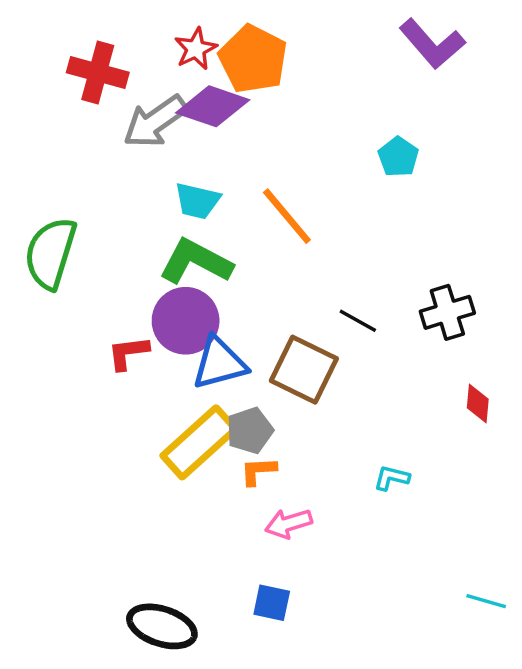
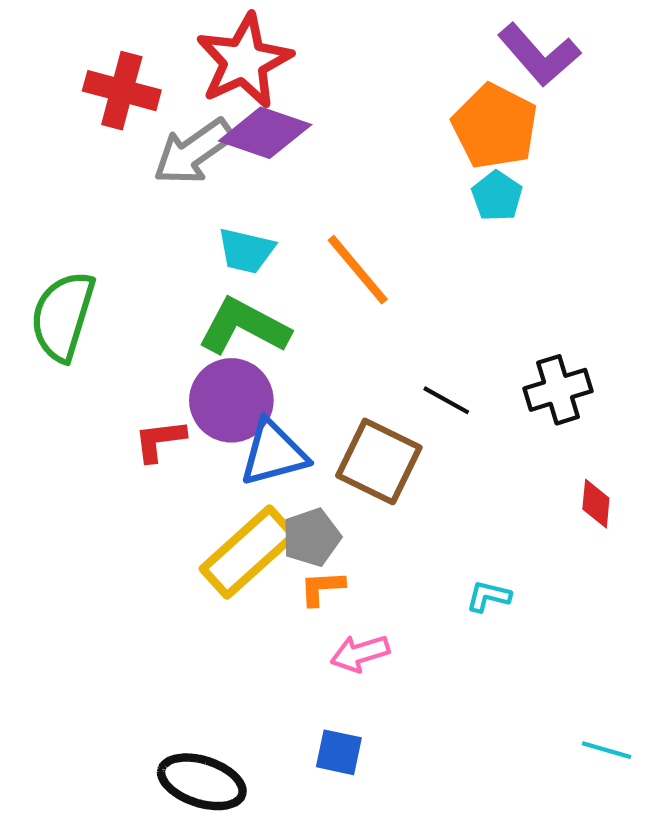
red star: (196, 49) -> (244, 61), size x1.8
orange pentagon: (253, 59) -> (495, 126), moved

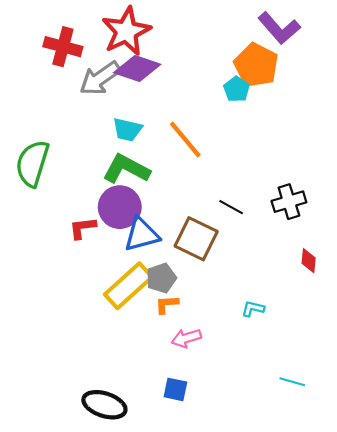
cyan pentagon: (497, 196) -> (237, 89), moved
cyan line: (606, 750) -> (292, 382), moved

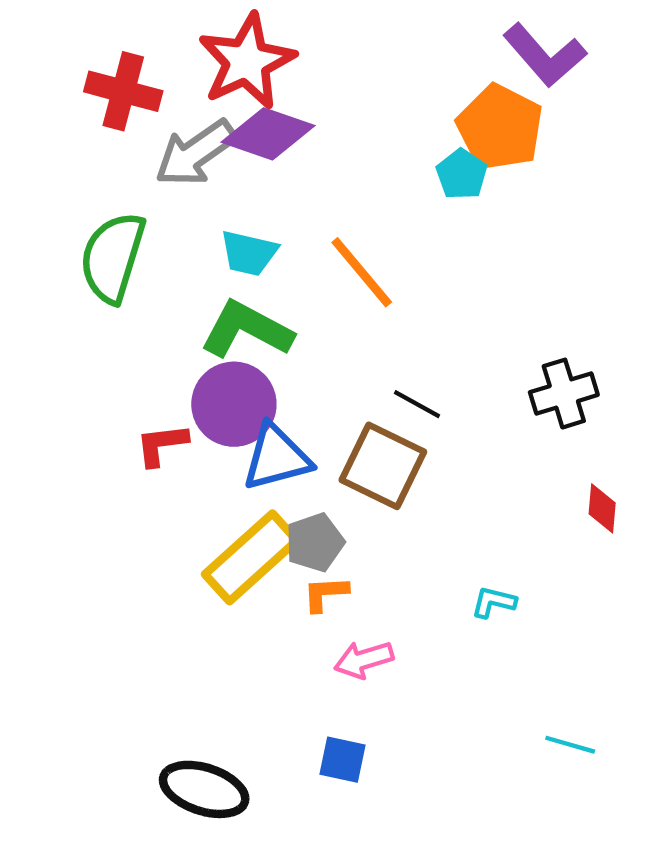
green semicircle: (32, 163) -> (113, 257), moved
black line: (231, 207) -> (417, 404), moved

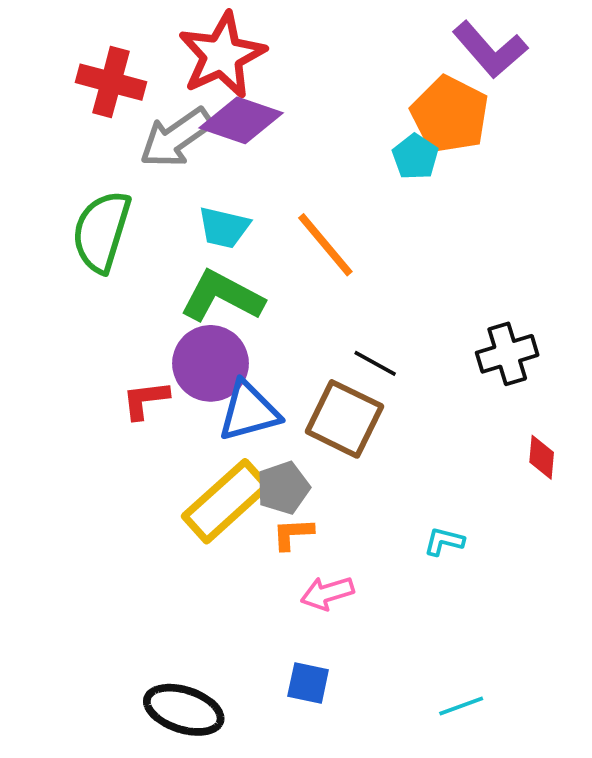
cyan line: (570, 745) -> (461, 706), moved, turned -36

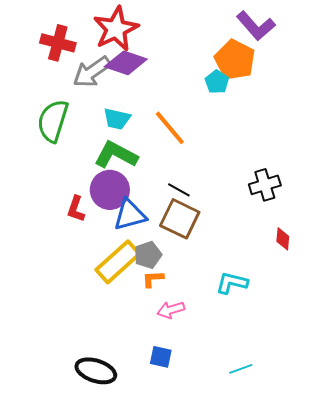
black line: (375, 363) -> (179, 190), moved
red L-shape: (145, 400) -> (76, 209), turned -64
cyan L-shape: (444, 541) -> (232, 283), size x1.5

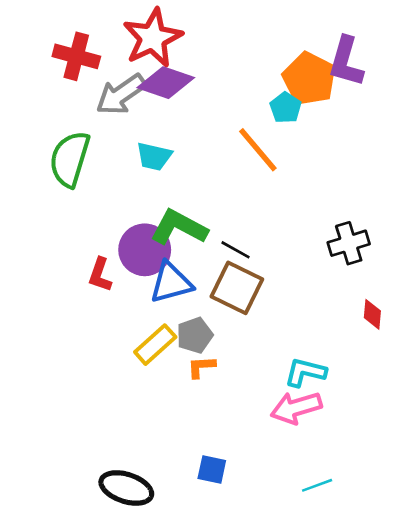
purple L-shape: (256, 26) -> (346, 62), moved, turned 57
orange line: (170, 128) -> (258, 150), moved
green L-shape: (116, 155) -> (179, 227), moved
yellow rectangle: (118, 262) -> (155, 345), size x0.7
pink arrow: (171, 310) -> (296, 408), moved, size x1.4

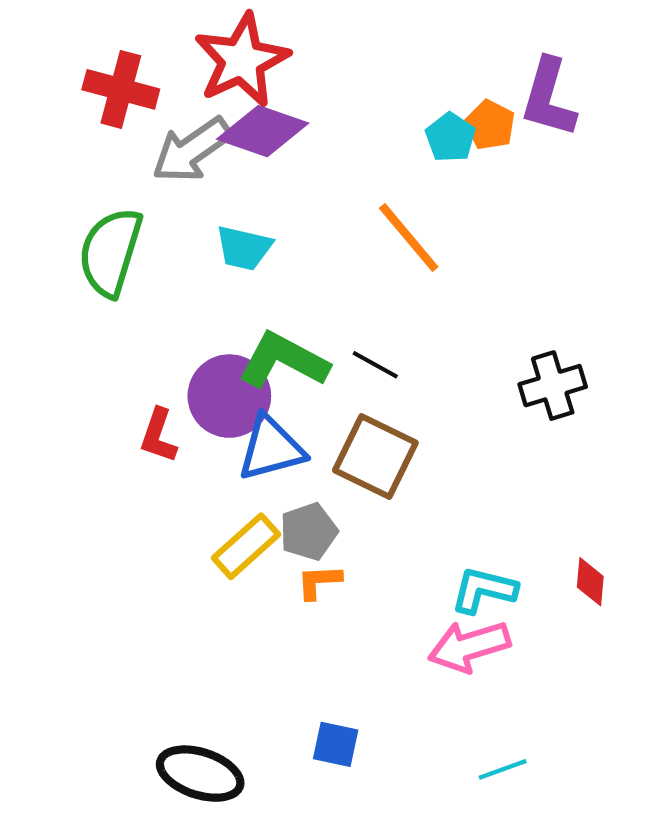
orange pentagon: (309, 79) -> (490, 125), size x0.6
cyan pentagon: (286, 108) -> (450, 137), moved
black line: (236, 250) -> (375, 365), moved
red diamond: (372, 314) -> (590, 582), moved

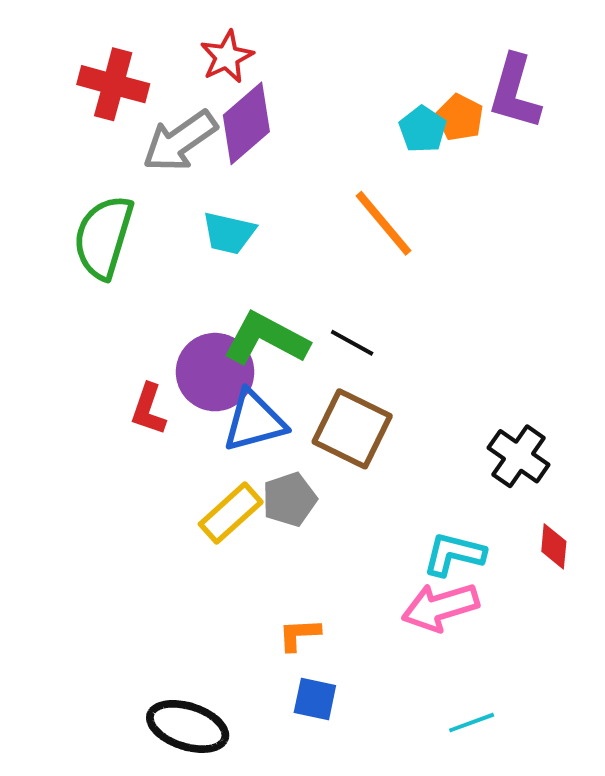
red star: (242, 60) -> (227, 57), size x0.6
purple diamond: (263, 131) -> (246, 123), turned -60
black cross: (553, 386) -> (519, 456), moved, turned -38
orange L-shape: (319, 582) -> (299, 634), moved

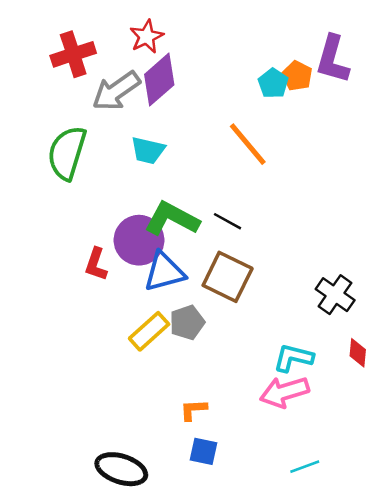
red cross: (113, 84) -> (73, 54), turned -33

